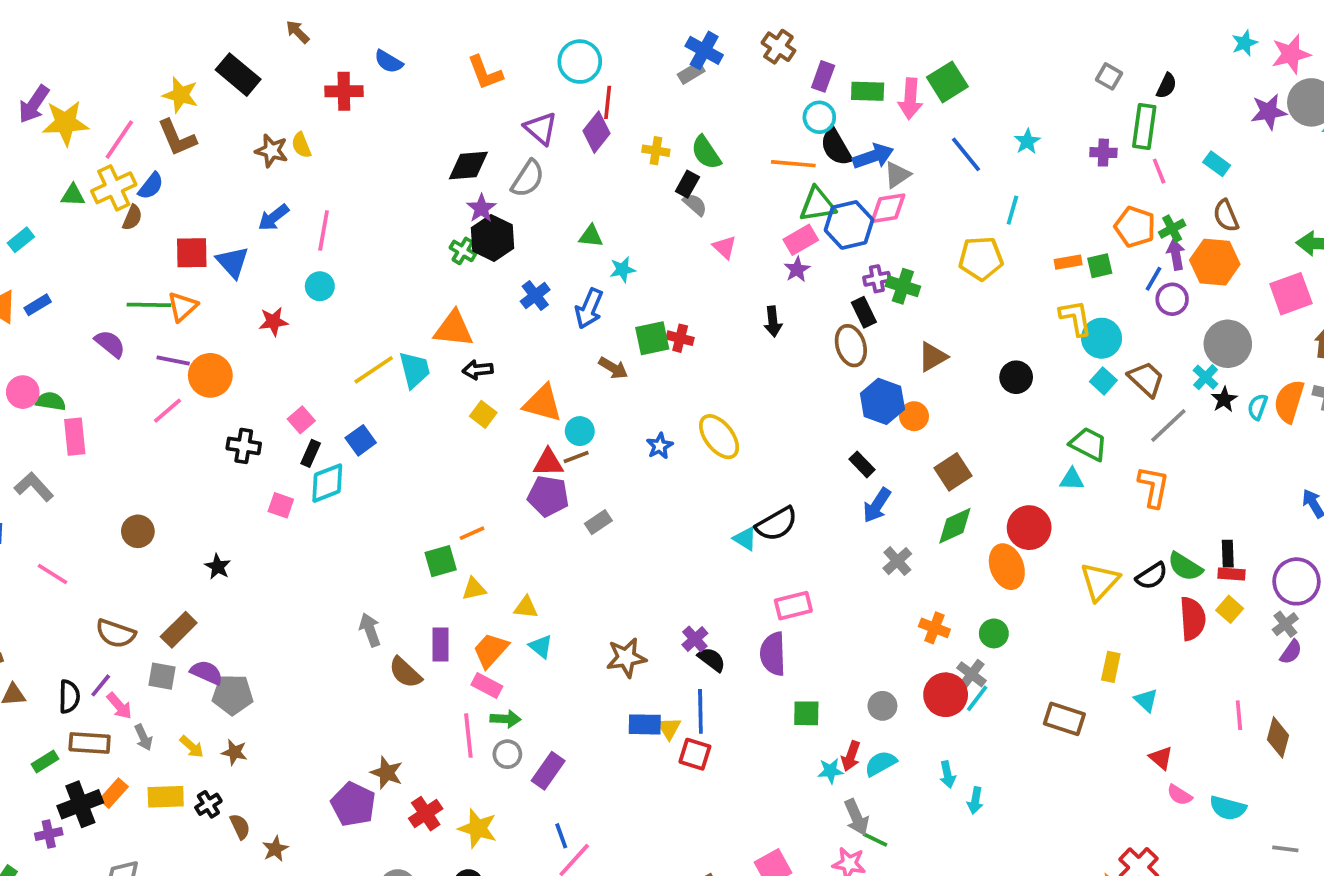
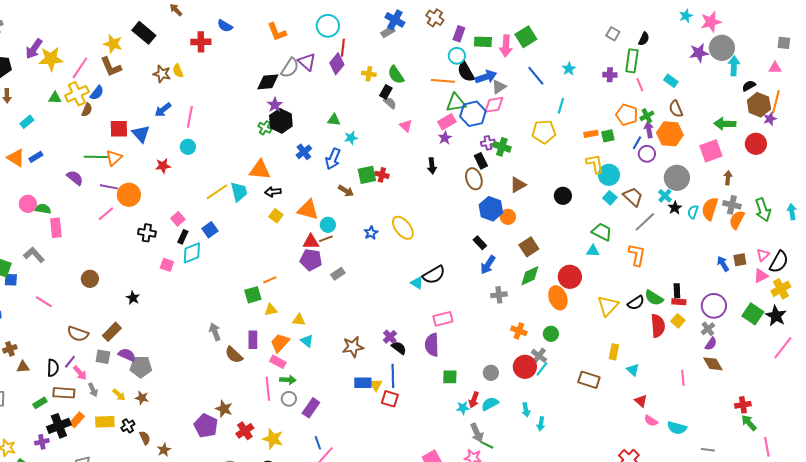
gray semicircle: (528, 179) -> (290, 68), moved
gray cross: (897, 561) -> (499, 295), turned 35
brown diamond: (1278, 737) -> (713, 364), moved, turned -45

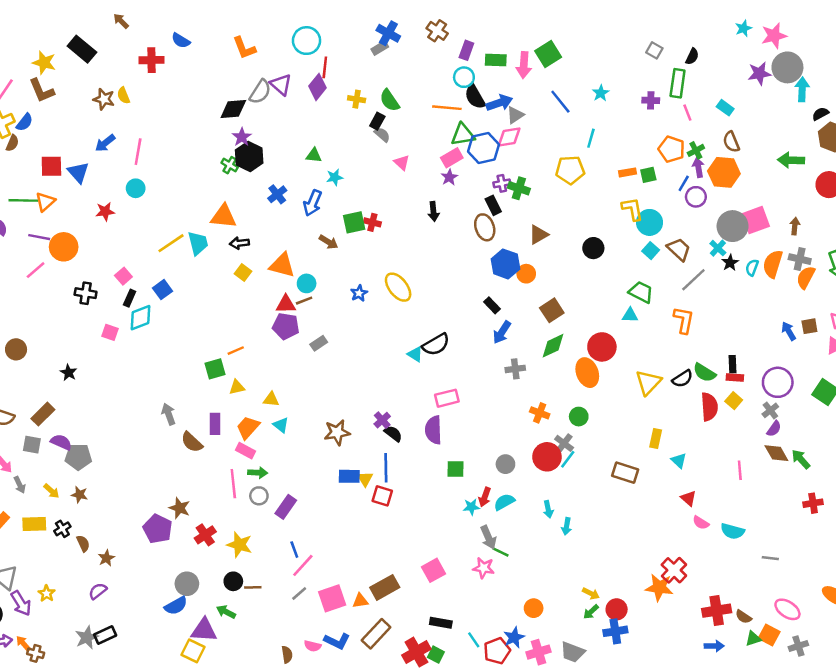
pink square: (711, 151) -> (756, 220), moved
green arrow: (749, 423) -> (801, 459), moved

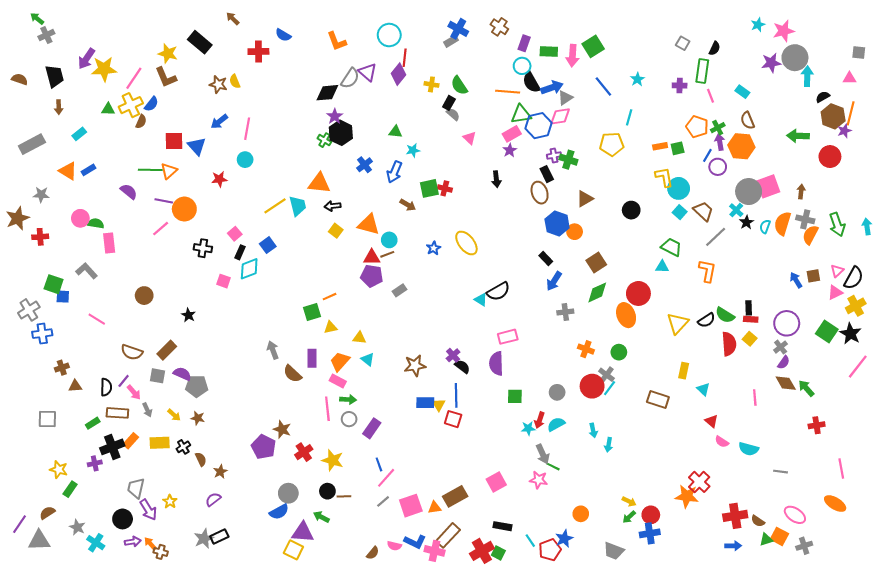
pink cross: (538, 652) -> (435, 551), moved, turned 30
brown semicircle: (287, 655) -> (373, 553), turned 48

